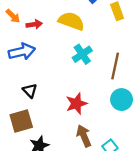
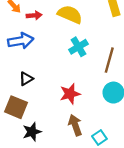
black triangle: (30, 91) -> (26, 79), turned 40
brown square: (21, 121) -> (16, 107), turned 35

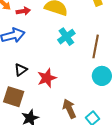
red star: (70, 94) -> (47, 78), moved

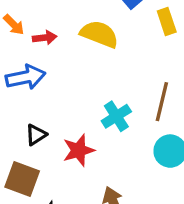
cyan cross: (66, 37) -> (116, 116), moved

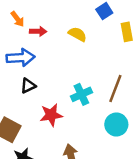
yellow semicircle: (99, 34) -> (77, 34), size x0.7
black triangle: (36, 135) -> (28, 86), moved

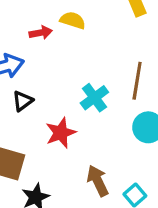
red arrow: (38, 31) -> (41, 33), moved

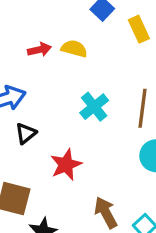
red arrow: (41, 33) -> (39, 50), moved
cyan cross: (94, 98) -> (94, 107), moved

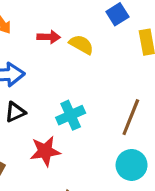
cyan cross: (94, 107) -> (71, 115), moved

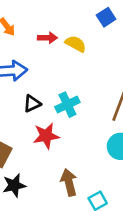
black triangle: (15, 112) -> (32, 104), moved

